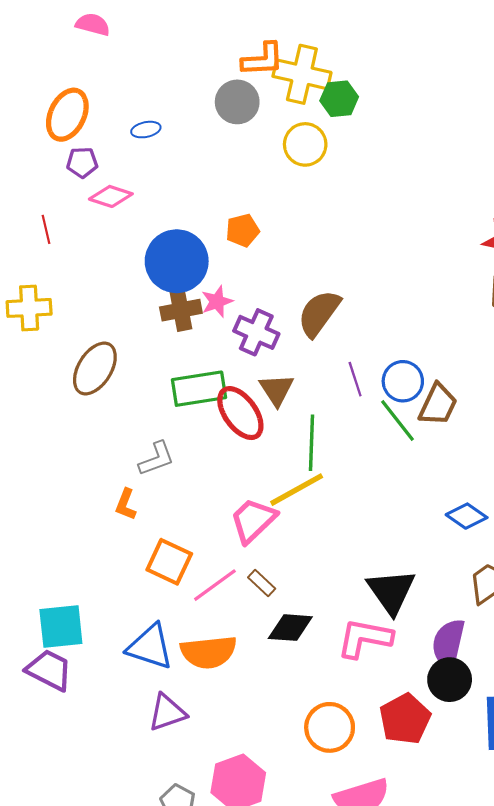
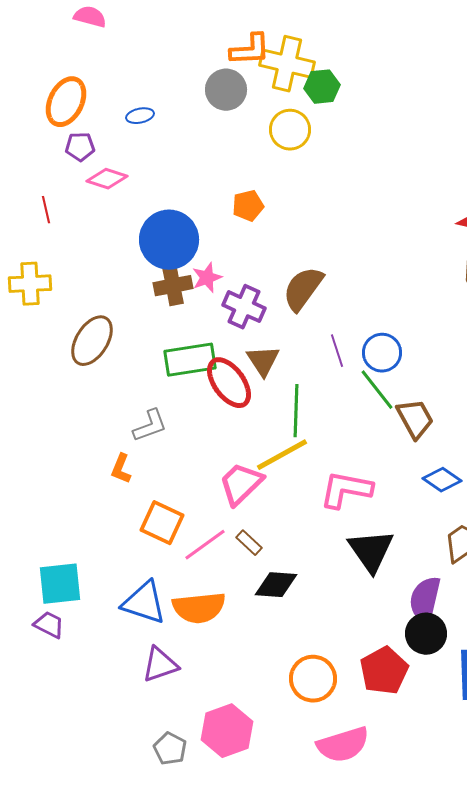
orange pentagon: (243, 230) -> (248, 206), moved
brown trapezoid: (438, 405) -> (415, 419), moved, turned -54
pink L-shape: (365, 638) -> (346, 490), moved
purple trapezoid: (49, 670) -> (49, 625), size x0.7

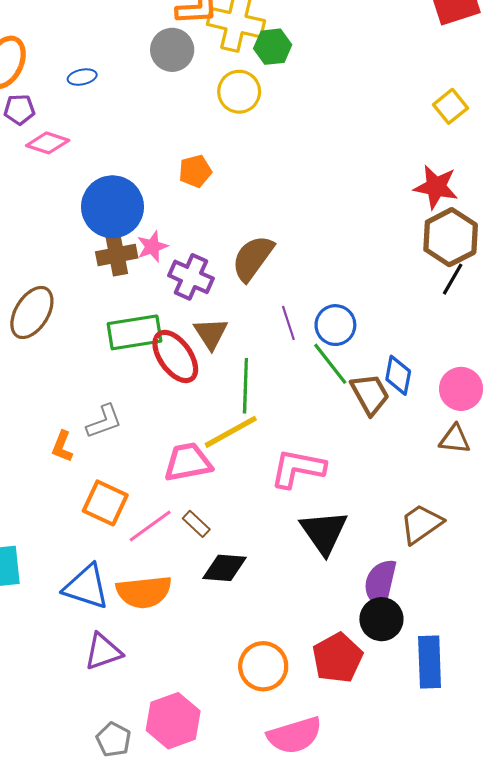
gray L-shape: (150, 426) -> (104, 421), moved
blue diamond: (442, 480) -> (398, 375), moved, turned 66
pink trapezoid: (241, 484) -> (188, 462), turned 33

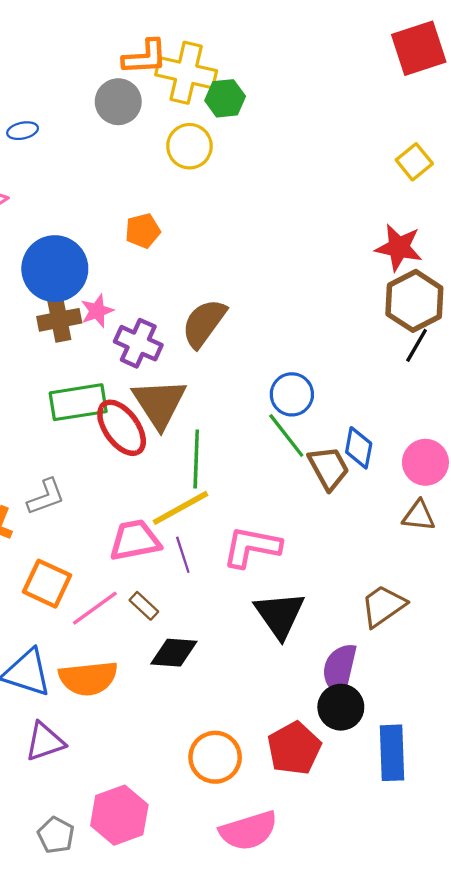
purple line: (288, 323) -> (183, 555), moved
brown triangle: (211, 333) -> (159, 403), size x1.5

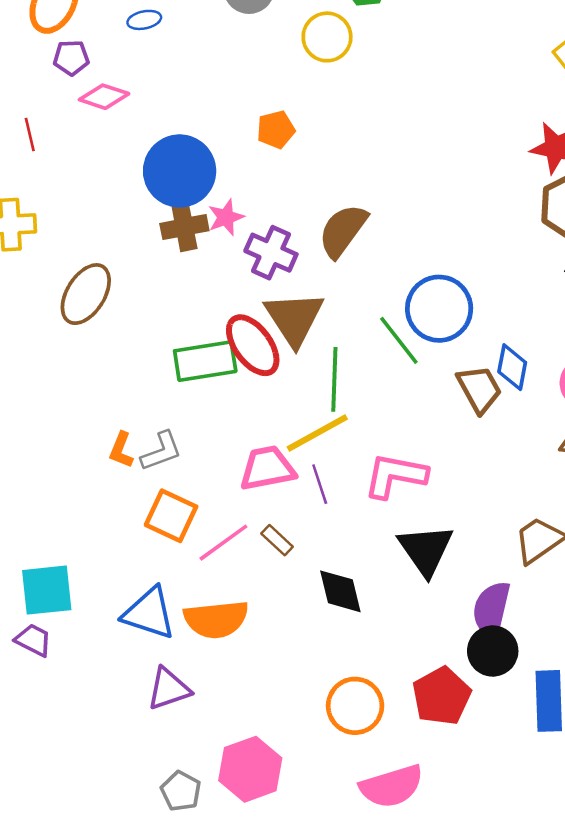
blue circle: (292, 394) -> (439, 309), size x1.4
green rectangle: (78, 402) -> (205, 361), moved
green line: (286, 436) -> (399, 340), moved
gray L-shape: (46, 497) -> (161, 451), moved
black diamond: (174, 653) -> (340, 591), moved, turned 72

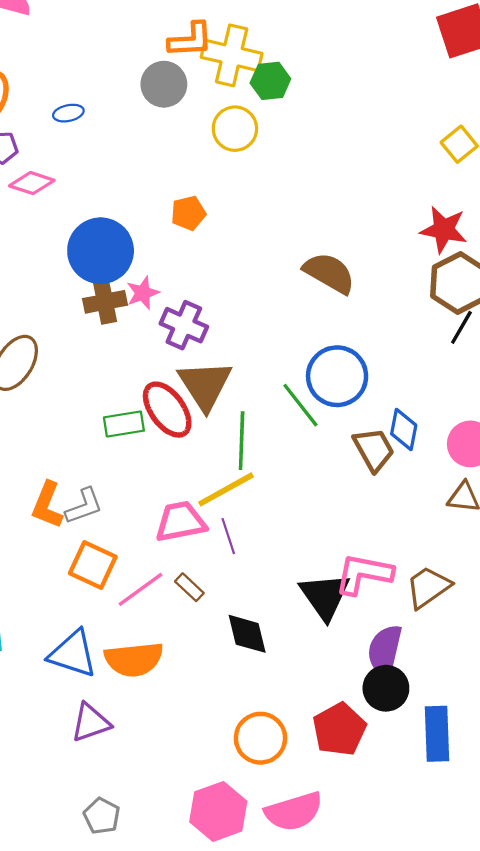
brown semicircle: (343, 231) -> (329, 273), moved, turned 84
green rectangle: (205, 361) -> (124, 424), size x0.7
orange L-shape: (121, 450) -> (47, 505), size x1.4
pink L-shape: (395, 476) -> (364, 574), moved
pink hexagon: (250, 769) -> (218, 811), moved

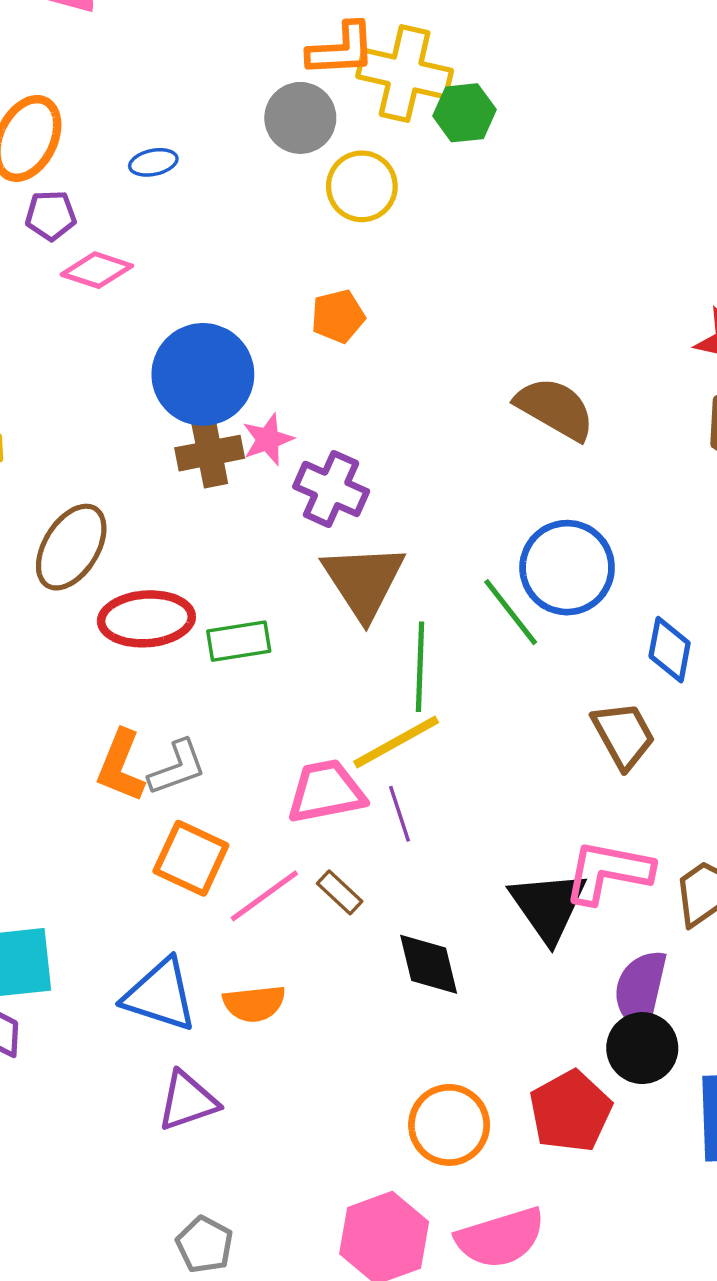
yellow circle: (235, 129) -> (362, 186), moved
red ellipse: (167, 410) -> (146, 619), moved, turned -58
brown trapezoid: (374, 450) -> (623, 735), moved
orange semicircle: (134, 659) -> (254, 1004), size x0.7

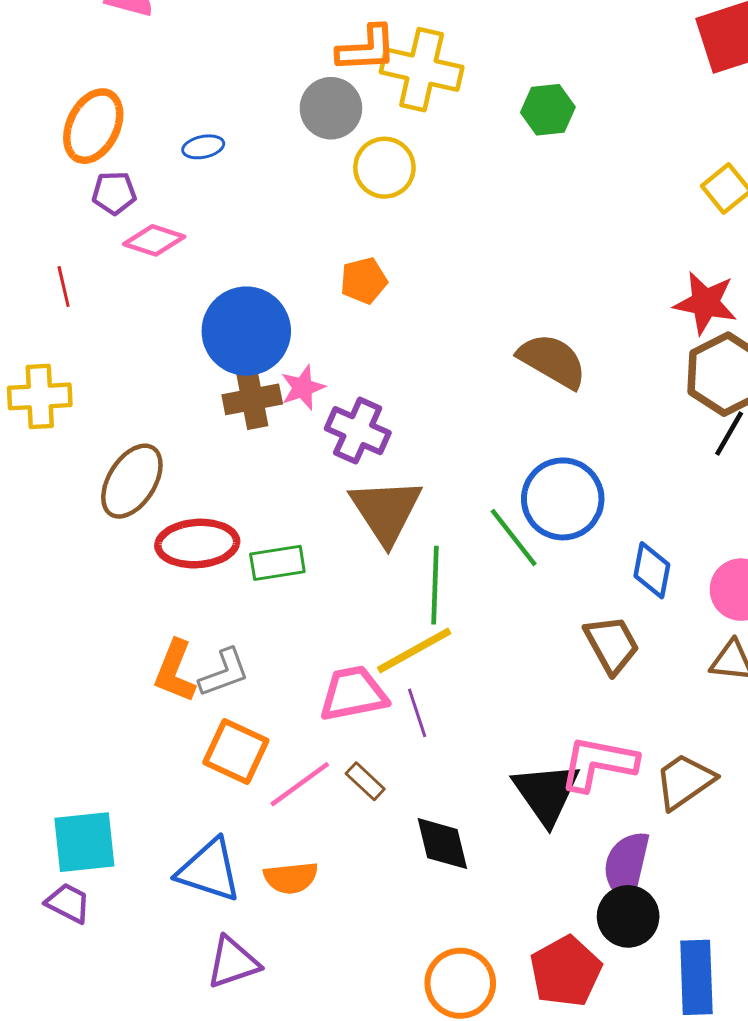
green hexagon: (464, 113) -> (548, 110), moved

